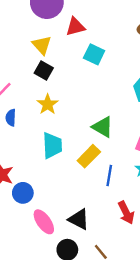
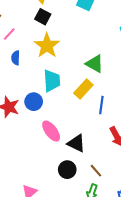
yellow star: (48, 104) -> (47, 46), size x1.4
blue circle: (23, 193) -> (34, 102), moved
pink ellipse: (44, 222) -> (51, 131), moved

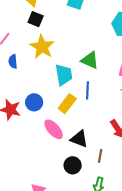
cyan trapezoid: (52, 81) -> (64, 75), moved
yellow rectangle: (83, 89) -> (67, 104), moved
blue line: (101, 105) -> (88, 90), moved
brown line: (96, 171) -> (100, 156), moved, turned 56

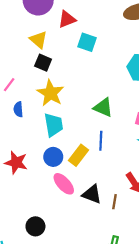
cyan trapezoid: (64, 75) -> (54, 125), moved
blue circle: (34, 102) -> (53, 157), moved
brown line: (100, 156) -> (114, 202), moved
black circle: (73, 165) -> (35, 226), moved

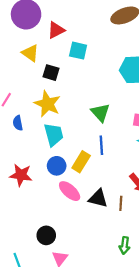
black square: (43, 63) -> (51, 73), moved
green triangle: (103, 107) -> (100, 113), turned 30

